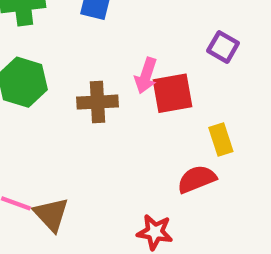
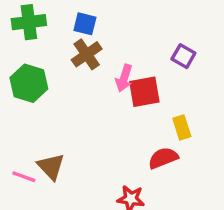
brown cross: (97, 102) -> (87, 54), moved, turned -32
brown triangle: (51, 214) -> (51, 166), moved

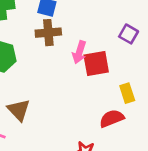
brown cross: (87, 54) -> (48, 33), turned 30
brown triangle: (51, 166) -> (19, 110), moved

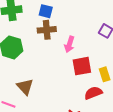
red square: (96, 64) -> (82, 66), moved

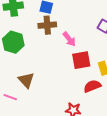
pink arrow: (69, 44) -> (69, 39), turned -56

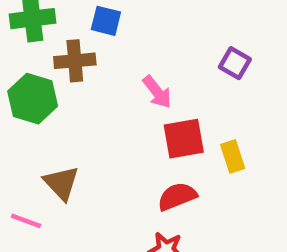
brown cross: (47, 25) -> (75, 61), moved
red semicircle: (92, 86) -> (177, 196), moved

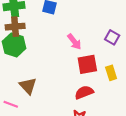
brown cross: (75, 61) -> (15, 27), moved
purple square: (235, 63) -> (112, 37), moved

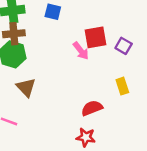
red square: (87, 64) -> (95, 37), moved
brown triangle: (28, 86) -> (26, 87), moved

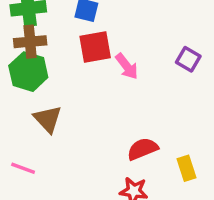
red square: (95, 37) -> (95, 47), moved
yellow rectangle: (122, 86) -> (187, 168), moved

